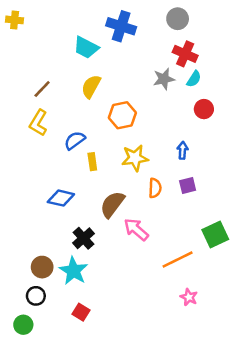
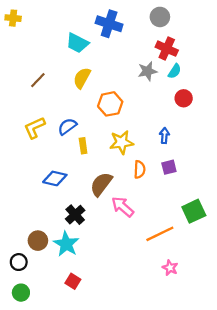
yellow L-shape: (38, 123) -> (35, 128), moved, turned 35
black circle: (36, 296) -> (19, 262), moved

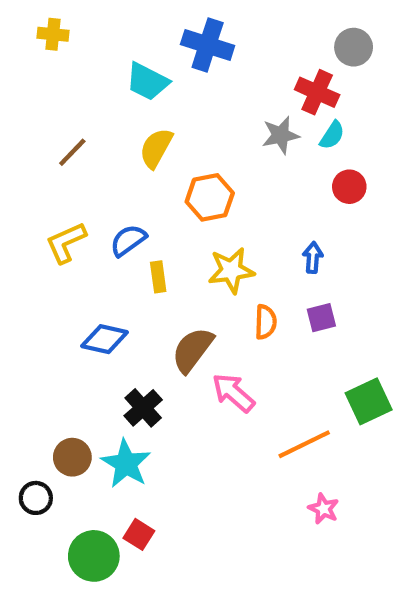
gray circle: (160, 17) -> (354, 47), moved
yellow cross: (13, 18) -> (53, 34), moved
green circle: (21, 293) -> (94, 556), moved, size x1.5

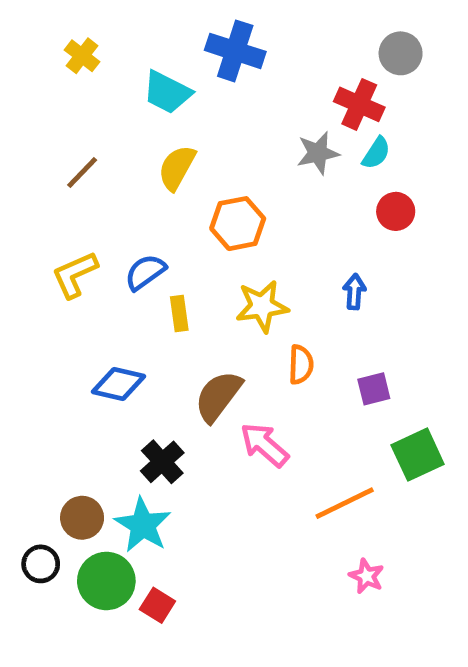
yellow cross: (53, 34) -> (82, 56), moved, turned 32
purple square: (321, 318) -> (374, 389), moved
green circle: (94, 556) -> (106, 581), moved

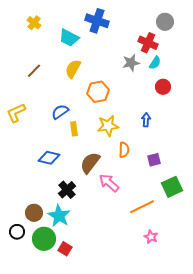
yellow L-shape: (75, 275) -> (16, 113), moved

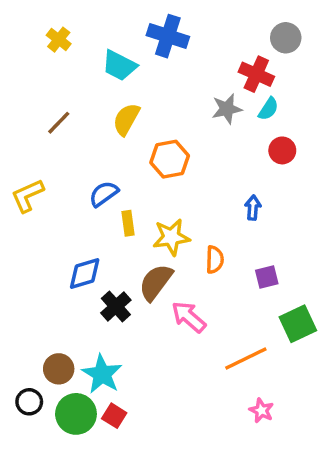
yellow star: (108, 126) -> (171, 237), moved
blue diamond: (49, 158) -> (85, 274), turned -30
black cross: (67, 190) -> (116, 306), moved
red square: (65, 249) -> (114, 416), moved

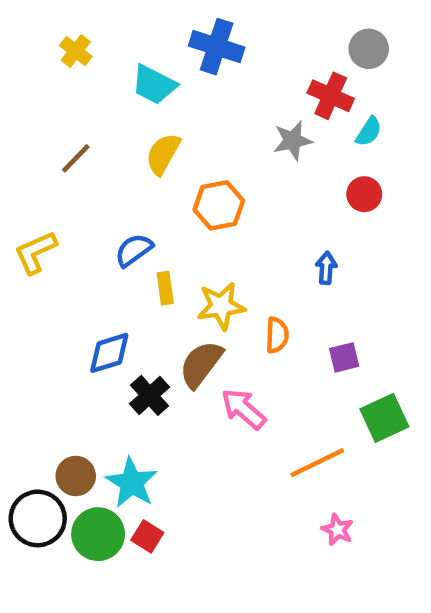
cyan semicircle: (268, 109) -> (369, 132), moved
black circle: (29, 402) -> (38, 518), size x1.6

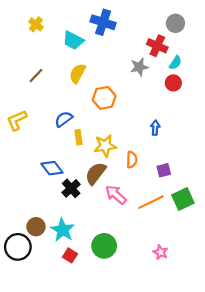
red circle: (364, 194) -> (173, 83), moved
blue diamond: (109, 353) -> (52, 168), turned 70
orange line: (317, 463) -> (151, 202), moved
green circle: (98, 534) -> (104, 246), moved

